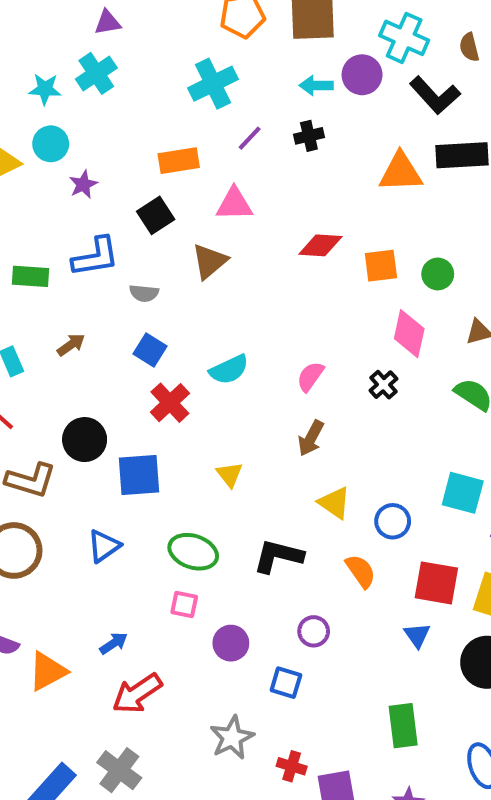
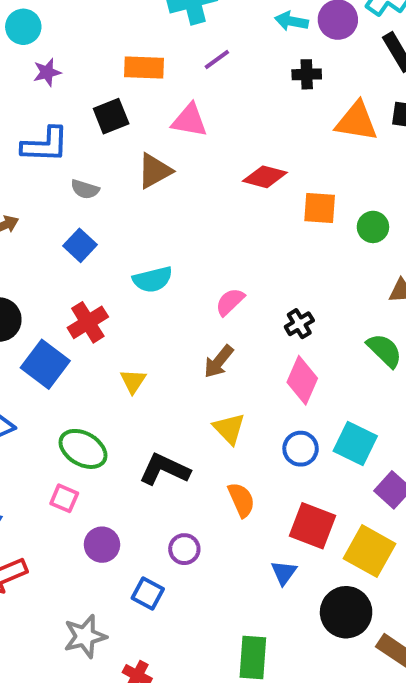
black cross: (309, 136) -> (307, 74), moved
pink diamond: (409, 334) -> (302, 380), moved
red cross: (170, 403) -> (88, 322), moved
blue square: (139, 475) -> (45, 364), turned 30
blue circle: (393, 521) -> (301, 449), moved

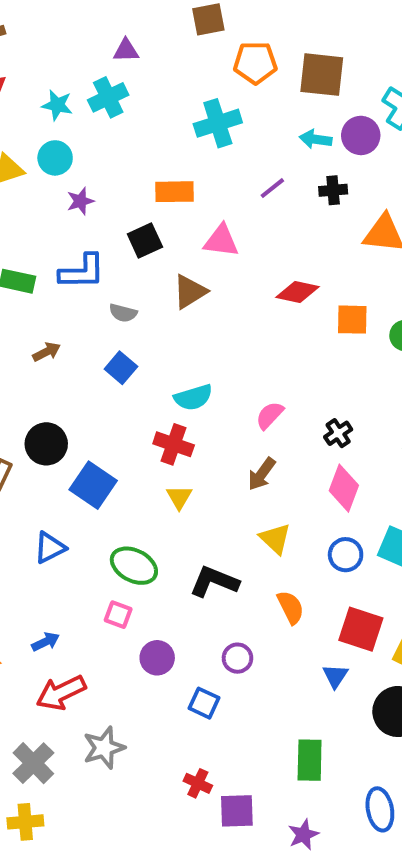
purple line: (217, 59) -> (272, 188), moved
red cross: (88, 322) -> (174, 444), moved, turned -36
gray star: (85, 636) -> (104, 748), moved

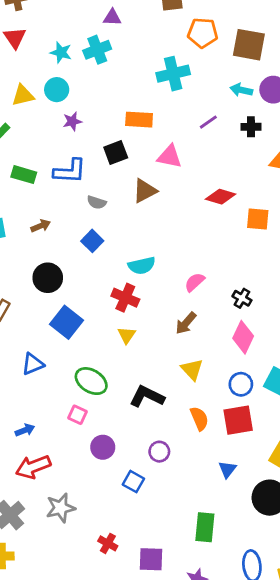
black cross: (338, 433) -> (242, 298), turned -30
black circle: (46, 444) -> (48, 278), moved
red square: (361, 629) -> (238, 420), moved, turned -32
red cross: (198, 783) -> (108, 543), moved

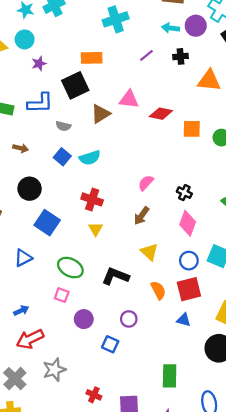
black square: (116, 152) -> (75, 85), size x1.4
pink triangle: (170, 157) -> (129, 99), moved
brown arrow: (41, 226) -> (21, 148), turned 40
cyan semicircle: (142, 266) -> (90, 158), moved
blue triangle: (227, 469) -> (184, 320), moved, turned -48

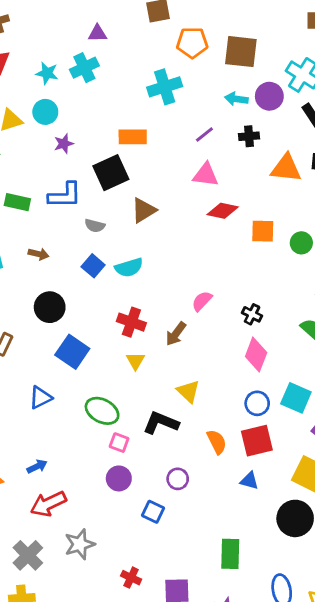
pink triangle: (129, 99) -> (206, 175), moved
brown arrow: (142, 216) -> (176, 334), moved
yellow triangle: (149, 252) -> (188, 391), moved
pink square: (62, 295) -> (119, 443), moved

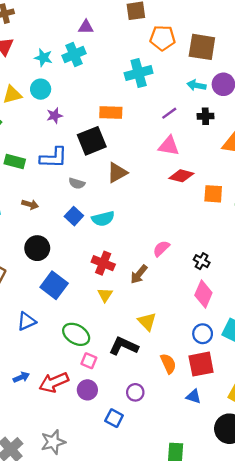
red arrow: (48, 504) -> (54, 382), moved

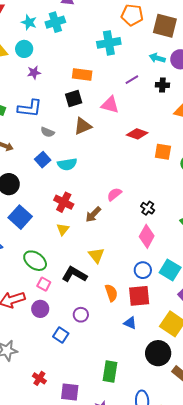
black square: (92, 141) -> (74, 98), moved, size x0.7
pink triangle: (169, 146) -> (110, 105), moved

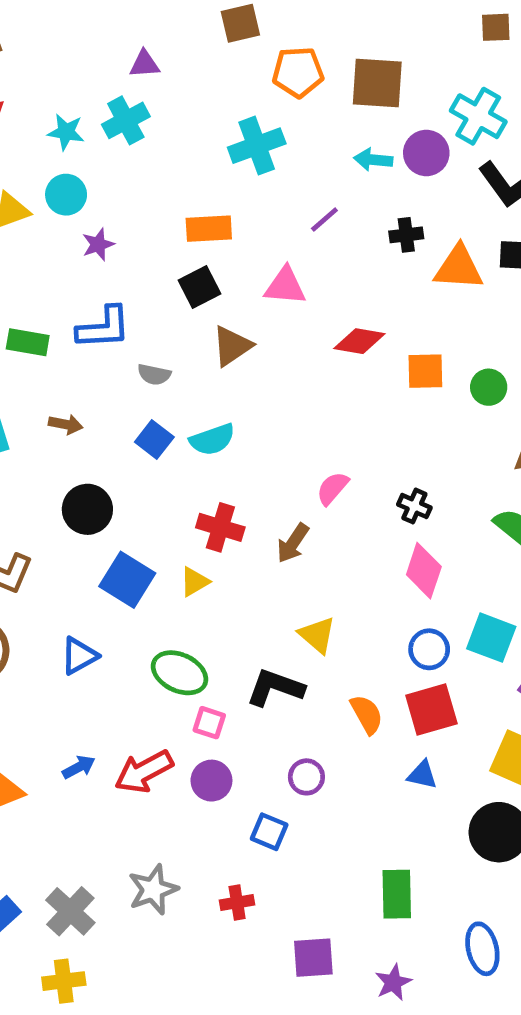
black cross: (162, 85) -> (406, 235), moved
yellow triangle: (63, 229) -> (195, 582), moved, turned 32
red cross: (39, 378) -> (237, 903), moved, turned -32

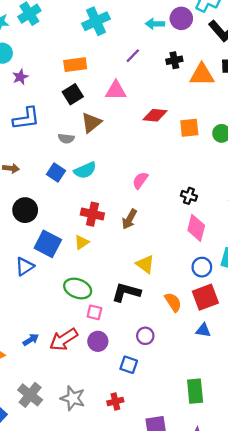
gray semicircle: (154, 375) -> (66, 138), moved
pink semicircle: (332, 488) -> (140, 180), moved
blue triangle: (79, 656) -> (25, 266), moved
gray star: (153, 890) -> (73, 398), turned -30
gray cross: (70, 911) -> (30, 395), moved

